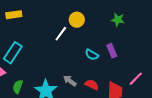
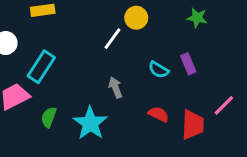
gray arrow: (70, 81) -> (115, 88), moved, turned 32

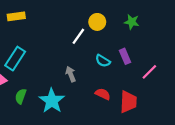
yellow circle: (136, 18) -> (97, 22), moved
white line: (113, 39) -> (78, 36), moved
pink line: (224, 105) -> (149, 72), moved

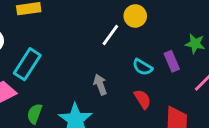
green star: (132, 22) -> (195, 44), moved
red semicircle: (103, 94) -> (143, 99), moved, turned 32

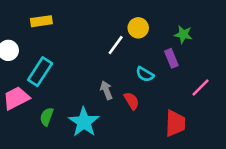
green star: (195, 44) -> (183, 34), moved
purple rectangle: (172, 61) -> (171, 58), moved
red semicircle: (143, 99) -> (132, 101), moved

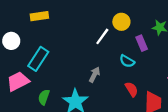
purple rectangle: (171, 58) -> (142, 43), moved
gray arrow: (106, 90) -> (94, 75), turned 48
red semicircle: (132, 101) -> (132, 89), moved

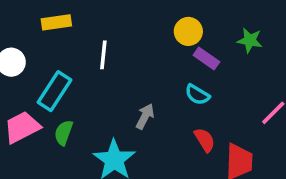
white line: (102, 36) -> (103, 55), moved, turned -30
purple rectangle: (142, 43) -> (206, 59), moved, turned -32
green semicircle: (44, 97) -> (64, 133), moved

